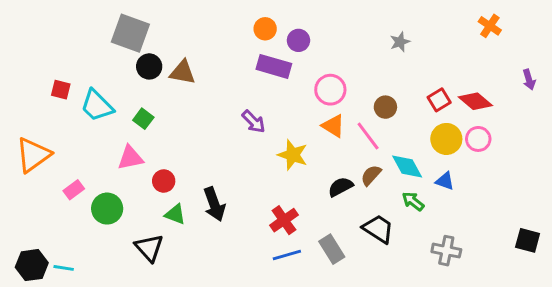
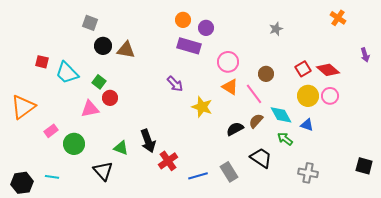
gray square: (130, 33) -> (90, 23), size x0.6
red circle: (164, 181) -> (110, 98), moved
red cross: (284, 220) -> (168, 161), moved
cyan line: (64, 268) -> (52, 177), moved

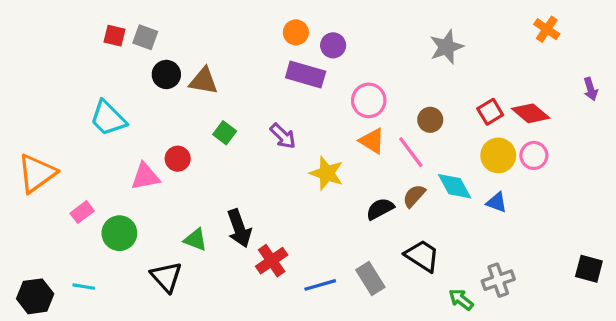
gray star: (276, 29) -> (446, 47), size x1.5
red square: (42, 62) -> (115, 36), moved
green square: (99, 82) -> (225, 133), moved
green arrow: (285, 139) -> (461, 300), moved
gray cross: (308, 173) -> (498, 280), turned -30

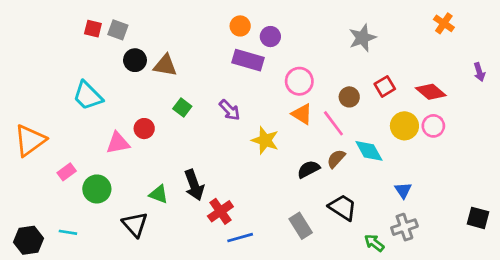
red square: (490, 112) -> (385, 86), moved
blue triangle: (497, 202) -> (403, 190), moved, turned 36
blue line: (320, 285) -> (240, 238), moved

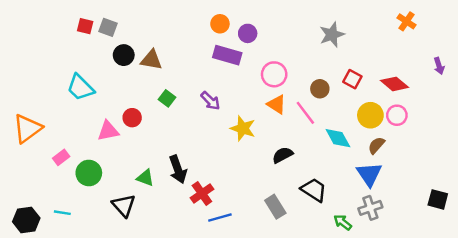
red square: (385, 86) -> (352, 79), turned -30
brown semicircle: (336, 159) -> (376, 145), moved
blue triangle: (403, 190) -> (369, 174), size x1.6

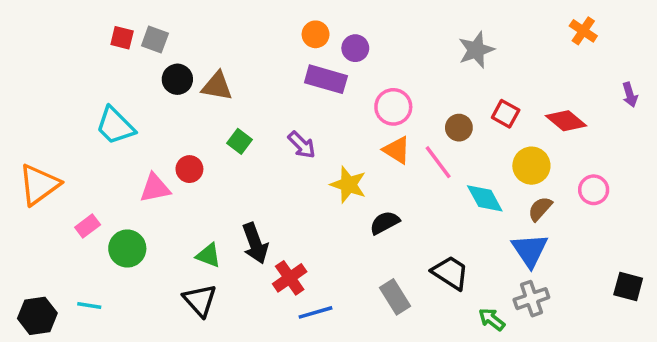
pink circle: (397, 115) -> (594, 190), moved
black semicircle: (283, 155) -> (385, 223), moved
black triangle: (124, 205) -> (200, 300), moved

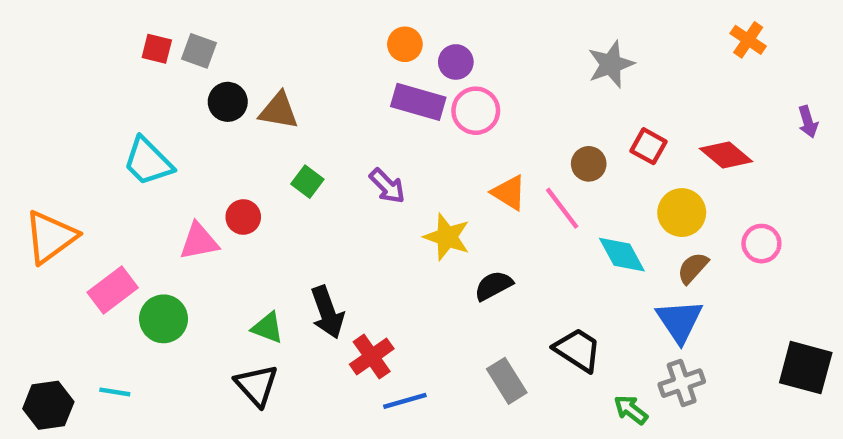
pink circle: (393, 107) -> (476, 111), moved
pink rectangle: (88, 226) -> (113, 290), size x1.5
black square: (628, 286) -> (806, 368), size x1.4

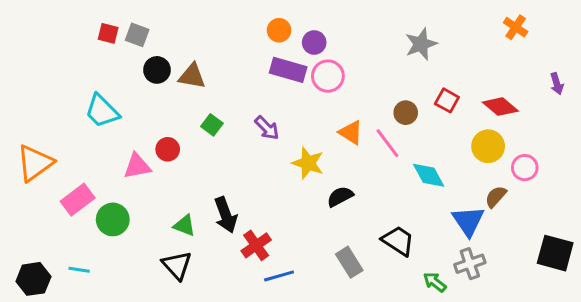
yellow circle: (682, 213) -> (488, 146), moved
brown semicircle: (693, 268) -> (496, 197), moved

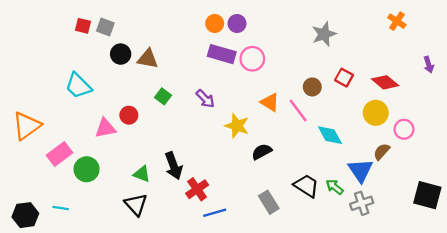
purple circle: (314, 42) -> (237, 23), moved
green arrow: (435, 282) -> (335, 187), moved

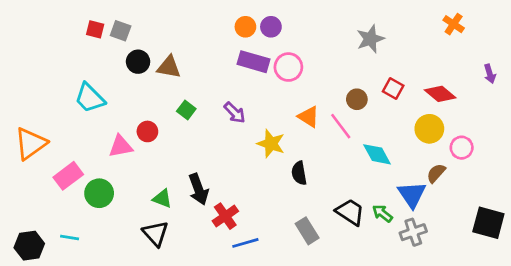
black semicircle: (262, 152) -> (299, 173), turned -72

